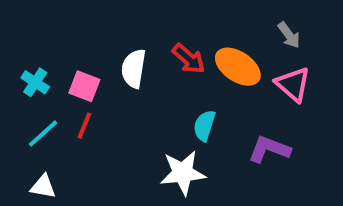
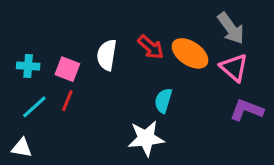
gray arrow: (289, 35) -> (231, 28), size x1.5
cyan cross: (35, 82) -> (28, 66), turned -30
purple L-shape: (269, 149) -> (247, 110), moved
white triangle: (43, 187) -> (22, 148), moved

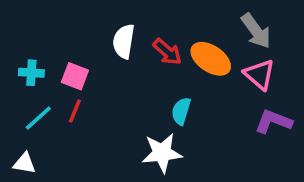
white semicircle: (107, 55) -> (124, 41), moved

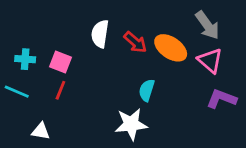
cyan line: (38, 118) -> (17, 92), moved, turned 65
white triangle: (24, 163) -> (41, 131), moved

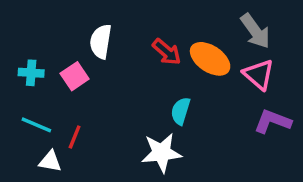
white semicircle: (100, 34) -> (101, 41), moved
pink square: (60, 62) -> (75, 76), turned 35
red line: (60, 90) -> (75, 137), moved
cyan line: (17, 92) -> (36, 125), moved

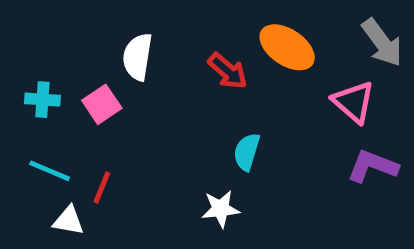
gray arrow: (255, 31) -> (382, 43), moved
orange ellipse: (210, 59) -> (287, 47), moved
white star: (161, 153) -> (221, 209), size x0.7

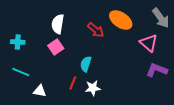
pink square: (102, 104) -> (56, 47), moved
cyan semicircle: (247, 152) -> (86, 64), moved
red line: (102, 187) -> (73, 83), moved
white triangle: (69, 221) -> (40, 91), moved

